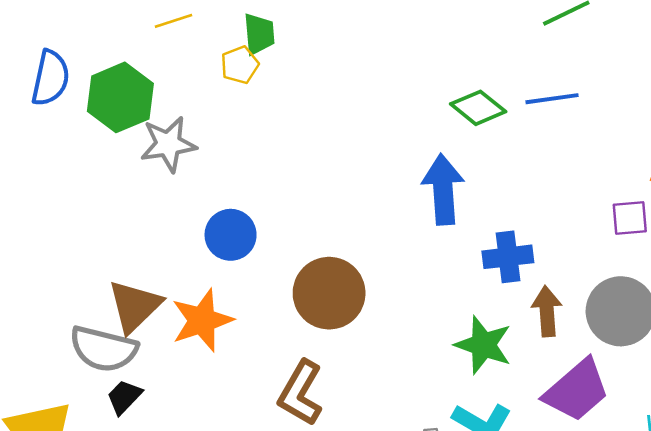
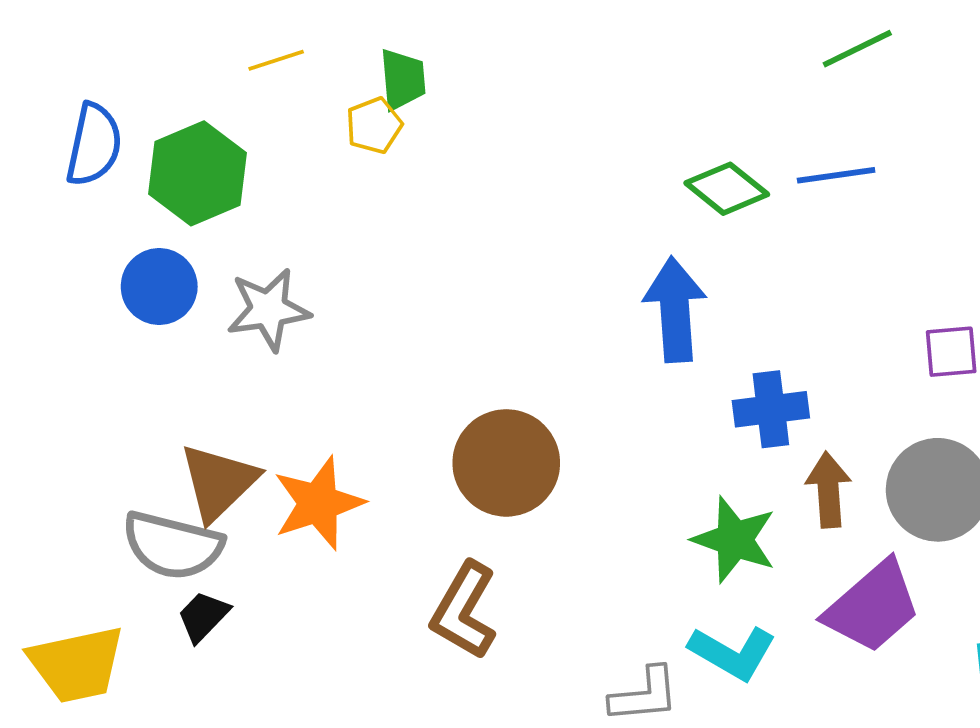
gray star: (168, 144) -> (268, 310), moved
blue circle: (231, 235) -> (159, 287), moved

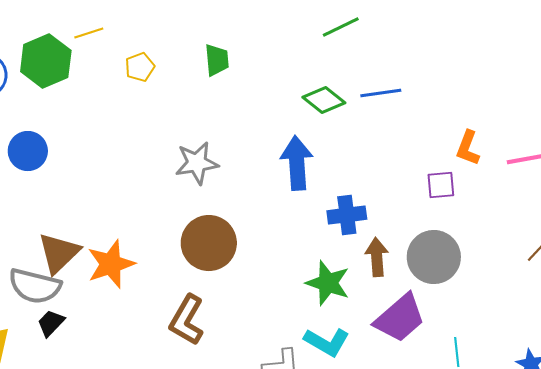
green line: (857, 49) -> (341, 27), moved
green trapezoid: (403, 79) -> (217, 60), moved
green hexagon: (198, 173) -> (46, 61), moved
gray star: (268, 310) -> (197, 163), moved

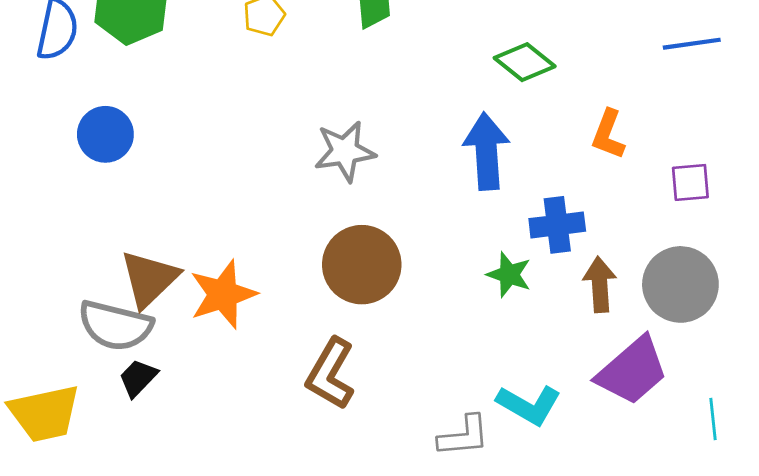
blue line: (381, 93) -> (692, 44), moved
orange L-shape: (468, 148) -> (608, 134), moved
green star: (328, 283) -> (509, 275), moved, size x0.7

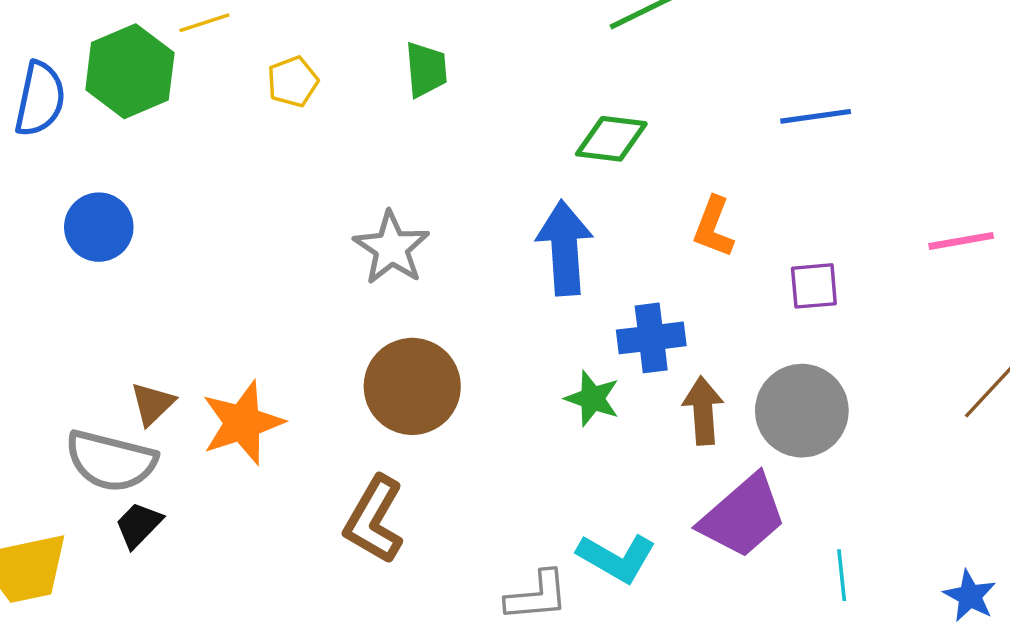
green diamond: (525, 62) -> (611, 139), turned -32
gray star: (345, 151) -> (391, 248), turned -30
brown triangle: (149, 279) -> (152, 404), size x0.6

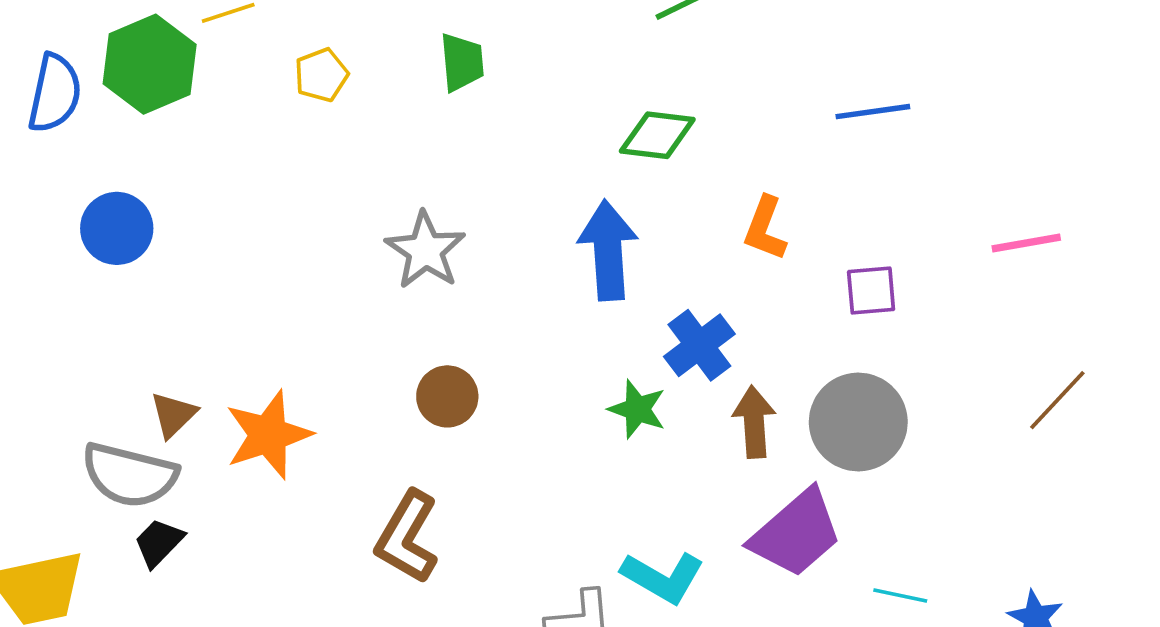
blue cross: (651, 338) -> (699, 345), turned -30
brown circle: (412, 386) -> (447, 396), size x0.6
cyan line: (842, 575) -> (900, 596), turned -72

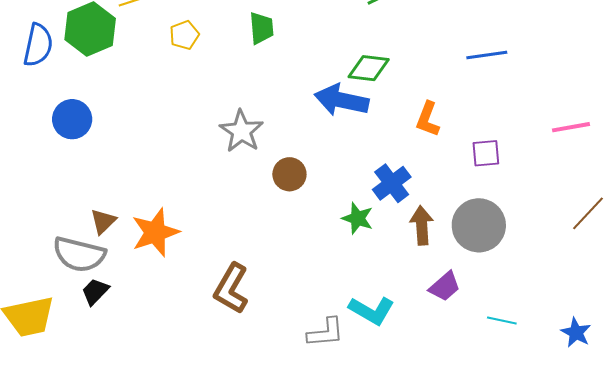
blue arrow: (608, 250) -> (342, 100), moved, turned -74
brown circle: (447, 396) -> (289, 174), moved
purple trapezoid: (796, 533) -> (445, 286), size x0.6

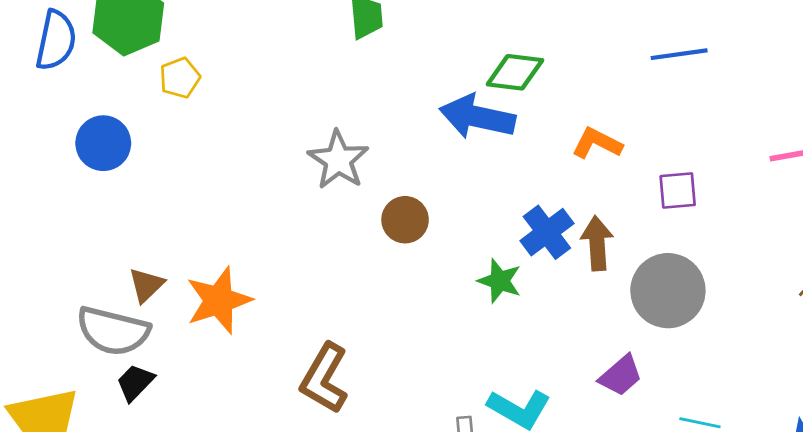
yellow pentagon: (184, 35) -> (180, 78), moved
orange L-shape: (428, 119) -> (597, 143), turned 96
brown arrow: (422, 225) -> (597, 243), moved

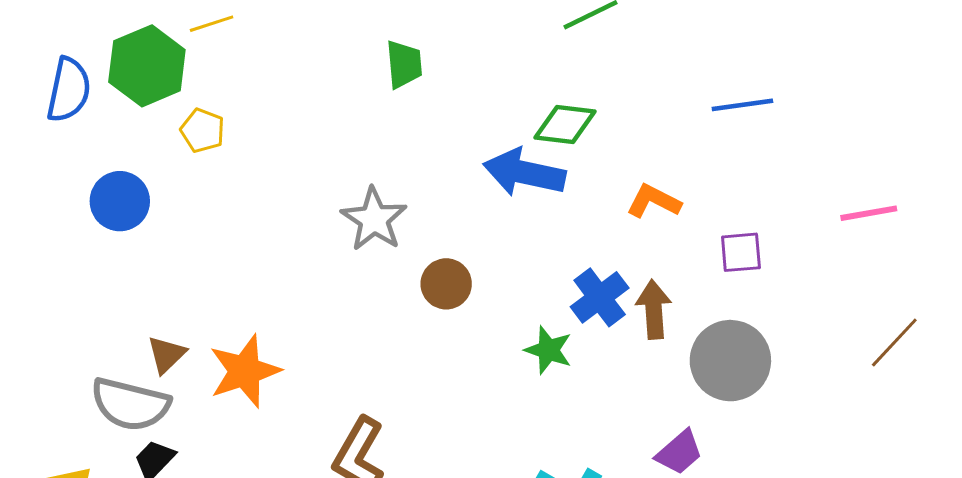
yellow pentagon: (180, 78) -> (203, 130), turned -30

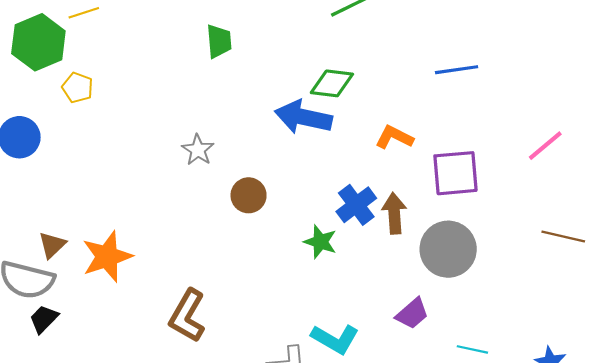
pink line: (869, 213) -> (545, 146), turned -30
gray star: (374, 219) -> (198, 150), size x0.7
purple square: (741, 252) -> (455, 173), size x1.6
brown line: (894, 343) -> (563, 237), turned 60

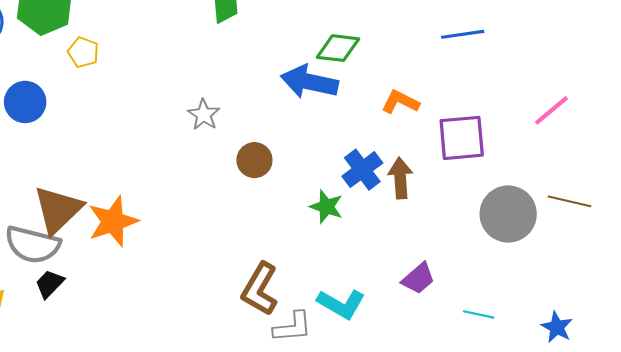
brown triangle: (52, 245) -> (58, 210), size x1.8
gray circle: (448, 249) -> (508, 214), moved
brown L-shape: (187, 316) -> (260, 289), moved

